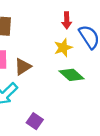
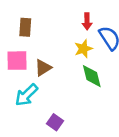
green diamond: (71, 75) -> (92, 76), turned 35

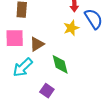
green diamond: (92, 76) -> (60, 64), moved

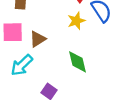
green diamond: (60, 64) -> (77, 62), moved

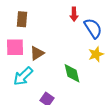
yellow star: (76, 21) -> (96, 54), moved

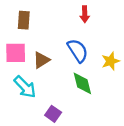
blue semicircle: (93, 28) -> (78, 51), moved
cyan arrow: (23, 76) -> (25, 87), turned -90

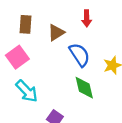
pink square: (16, 53) -> (17, 57), turned -35
brown triangle: (41, 60) -> (56, 32), moved

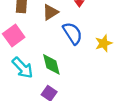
green diamond: (84, 88) -> (51, 64), moved

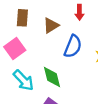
blue semicircle: (73, 33) -> (73, 46), turned 55

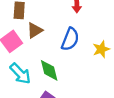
brown triangle: (51, 25) -> (35, 30), moved

